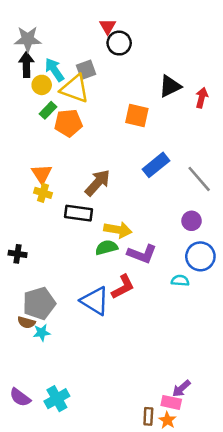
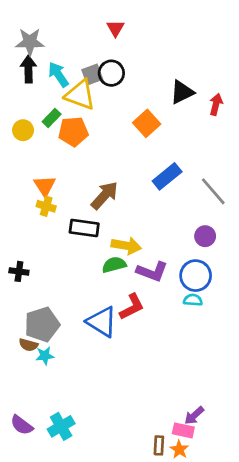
black circle: (119, 43) -> (111, 73), moved
yellow circle: (42, 85) -> (23, 130), moved
orange square: (137, 115) -> (147, 123), turned 35
blue circle: (200, 256) -> (196, 276), moved

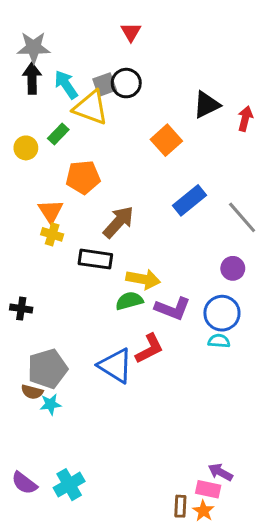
orange pentagon: (73, 132) -> (83, 177), moved
purple arrow: (194, 416) -> (220, 472), turned 70

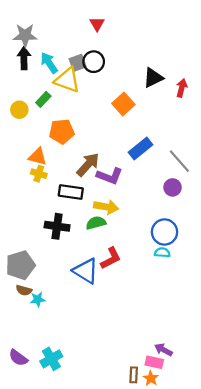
orange triangle: (51, 211) -> (38, 157), turned -42
purple circle: (233, 268) -> (173, 187), moved
black cross: (21, 309) -> (57, 226), moved, size x1.5
purple L-shape: (173, 309) -> (110, 176), moved
gray pentagon: (47, 369) -> (20, 265), moved

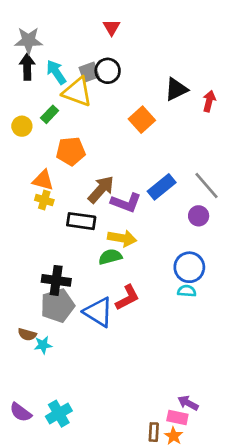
blue rectangle: (141, 149) -> (162, 187), moved
black cross: (57, 226) -> (56, 280), moved
gray pentagon: (20, 265) -> (57, 305), moved

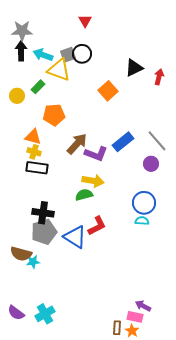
cyan arrow: (56, 72) -> (43, 55), turned -36
black rectangle: (81, 221) -> (37, 168), moved
brown semicircle: (27, 334) -> (21, 254), size x1.5

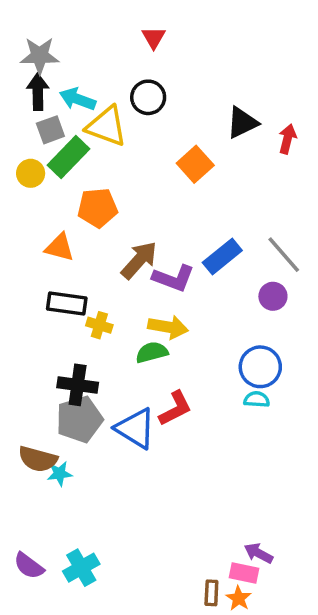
gray square: (68, 55) -> (50, 130), moved
green rectangle: (38, 87) -> (69, 157), size x1.6
yellow cross: (34, 152) -> (99, 325), moved

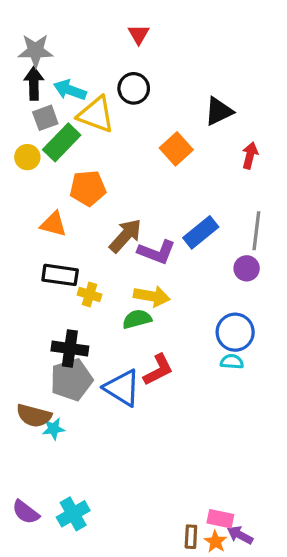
red arrow: (287, 139) -> (250, 155), moved
gray line: (284, 255) -> (256, 231), turned 48
purple arrow: (258, 553) -> (240, 535), moved

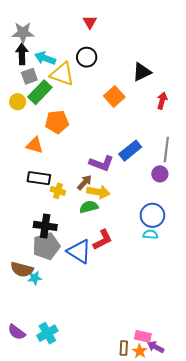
brown arrow: (126, 236) -> (85, 182), moved, size x0.7

